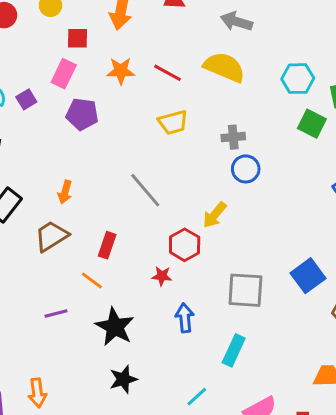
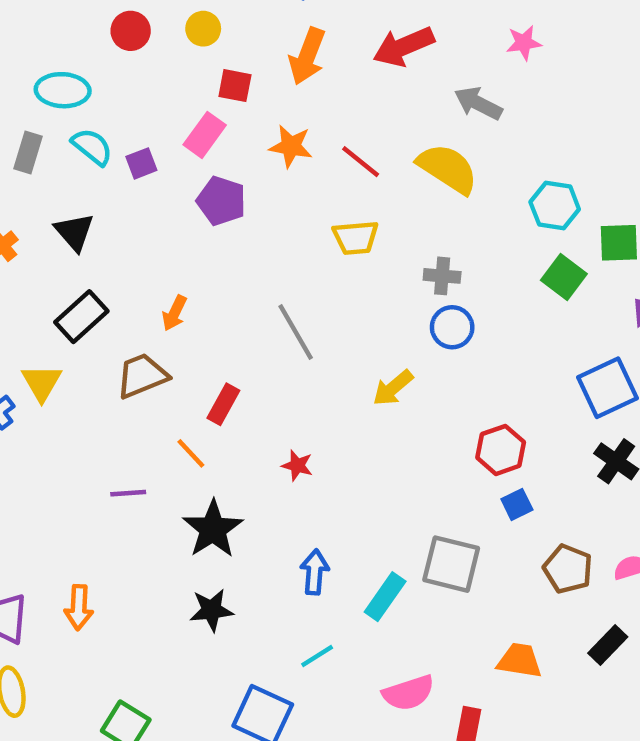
red hexagon: (185, 245) -> (501, 450), moved
blue square: (308, 276) -> (517, 504), size x0.6
gray square: (245, 290) -> (451, 564), moved
blue arrow: (185, 318) -> (314, 572), moved

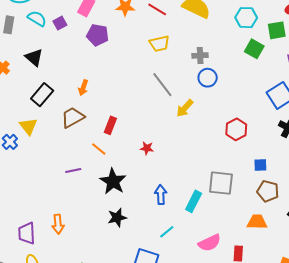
gray line: (296, 332) -> (162, 85), moved
blue square: (517, 504) -> (260, 165), moved, turned 32
brown pentagon: (568, 569) -> (268, 191), moved

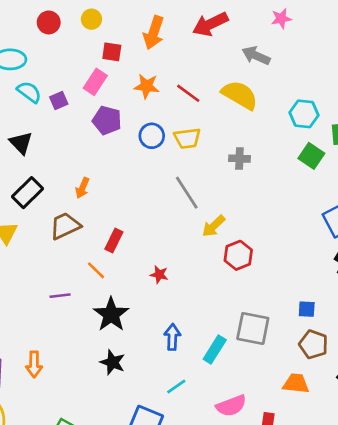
blue circle: (208, 78) -> (152, 136), moved
red hexagon: (236, 129) -> (238, 255), moved
black star: (117, 218) -> (113, 362), turned 30

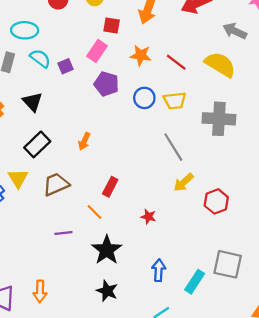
gray cross: (239, 159) -> (219, 119), size x1.8
brown trapezoid: (65, 226) -> (56, 184), moved
yellow arrow: (214, 226) -> (184, 182), moved

